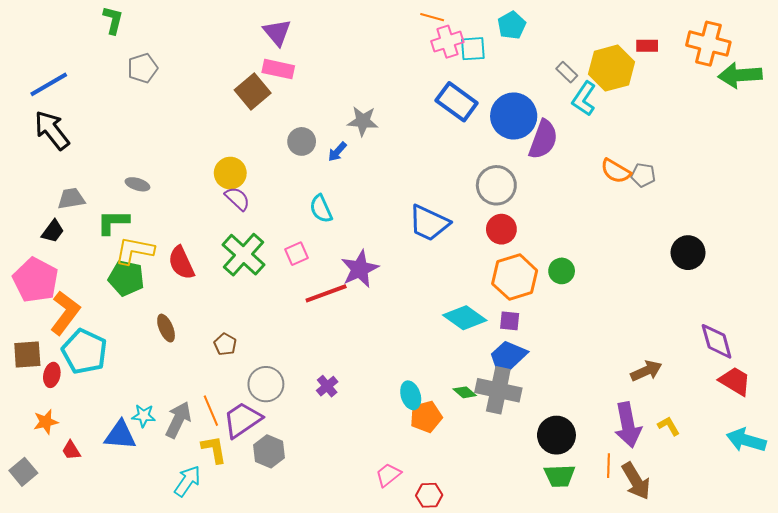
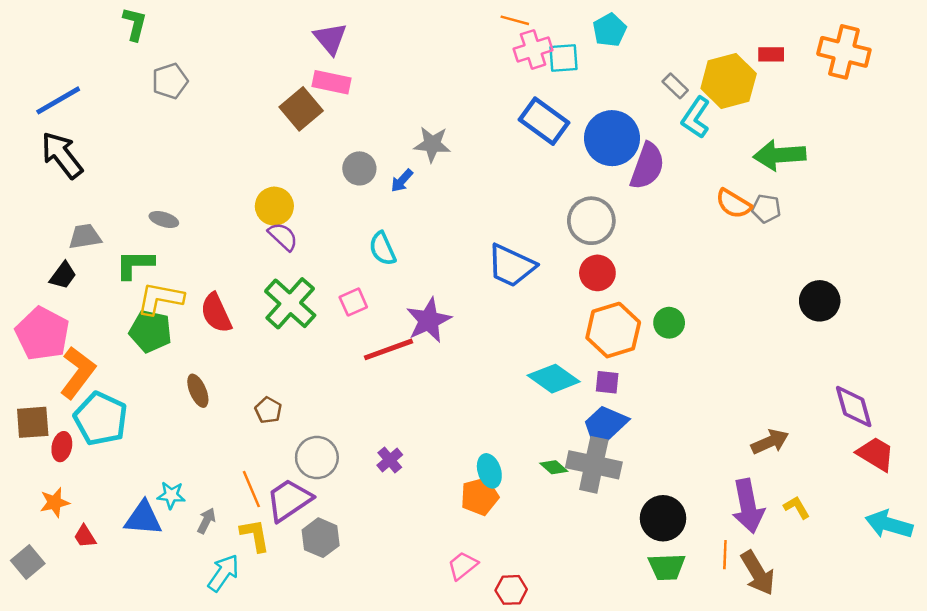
green arrow: (740, 75) -> (780, 155), moved
orange pentagon: (426, 417) -> (480, 496), moved
gray arrow: (178, 420) -> (206, 521), moved, size x0.6

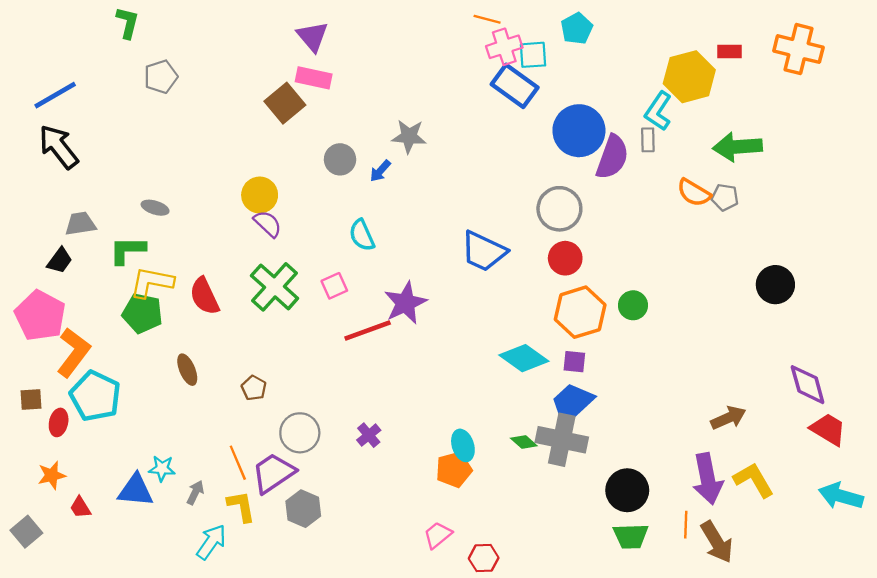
gray rectangle: (675, 86) -> (648, 140), moved, turned 45
blue rectangle: (544, 121) -> (515, 86), moved
brown square: (33, 422) -> (31, 399), size x0.7
yellow L-shape: (797, 507) -> (754, 480), size x1.6

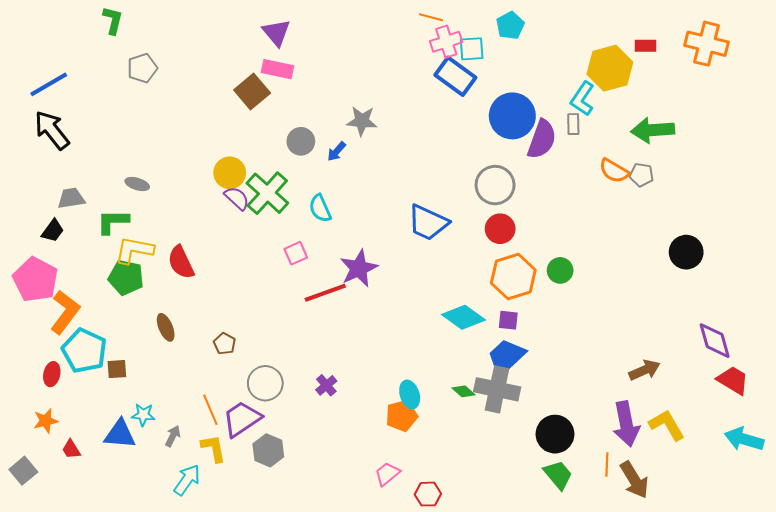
green cross: (275, 287) -> (267, 193), moved
brown square: (31, 399) -> (117, 369), moved
green trapezoid: (631, 536) -> (558, 475), turned -128

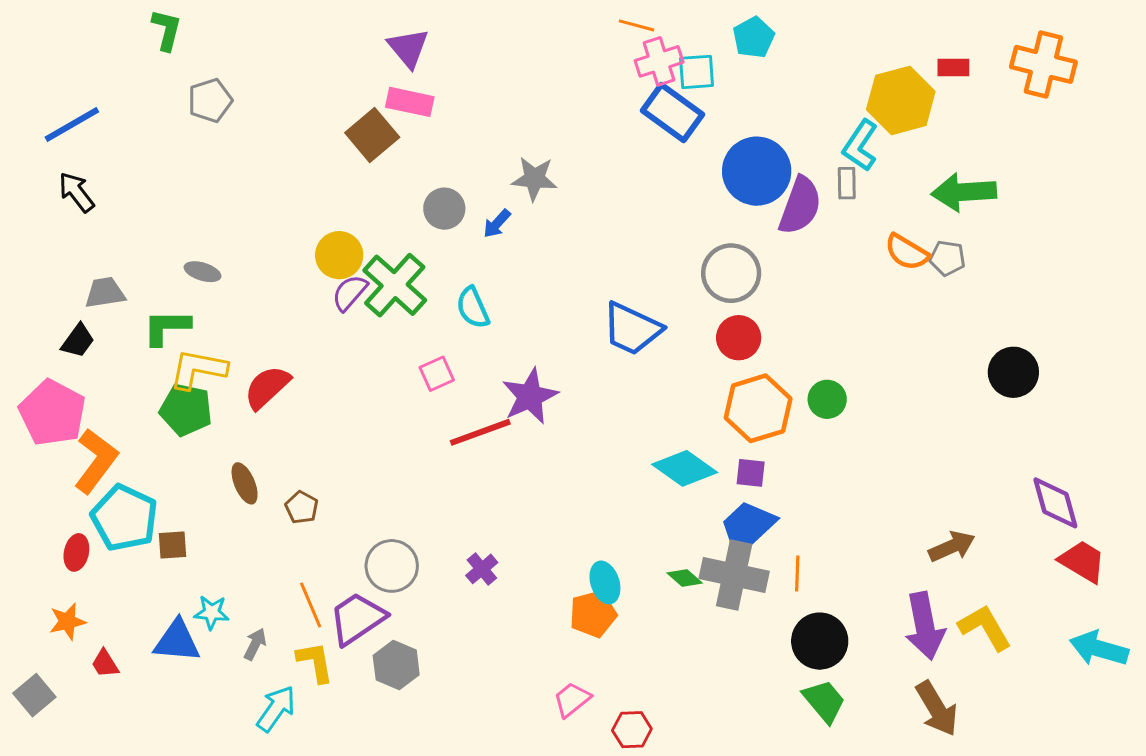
black arrow: (52, 130) -> (76, 192), size x0.7
purple semicircle: (237, 198) -> (350, 293), turned -92
red semicircle: (181, 262) -> (267, 387), turned 72
brown pentagon: (225, 344) -> (302, 507), moved
orange line: (607, 465) -> (797, 573), moved

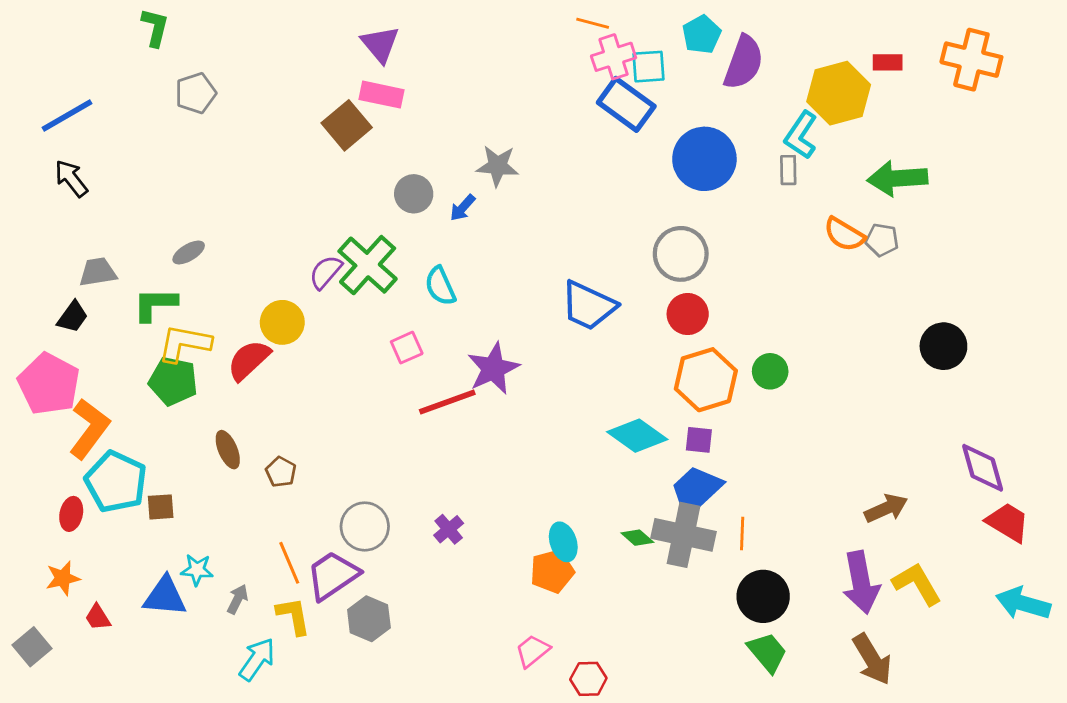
purple semicircle: (800, 206) -> (744, 62), moved
yellow circle: (339, 255) -> (282, 322), moved
gray ellipse: (203, 272) -> (189, 253), turned -48

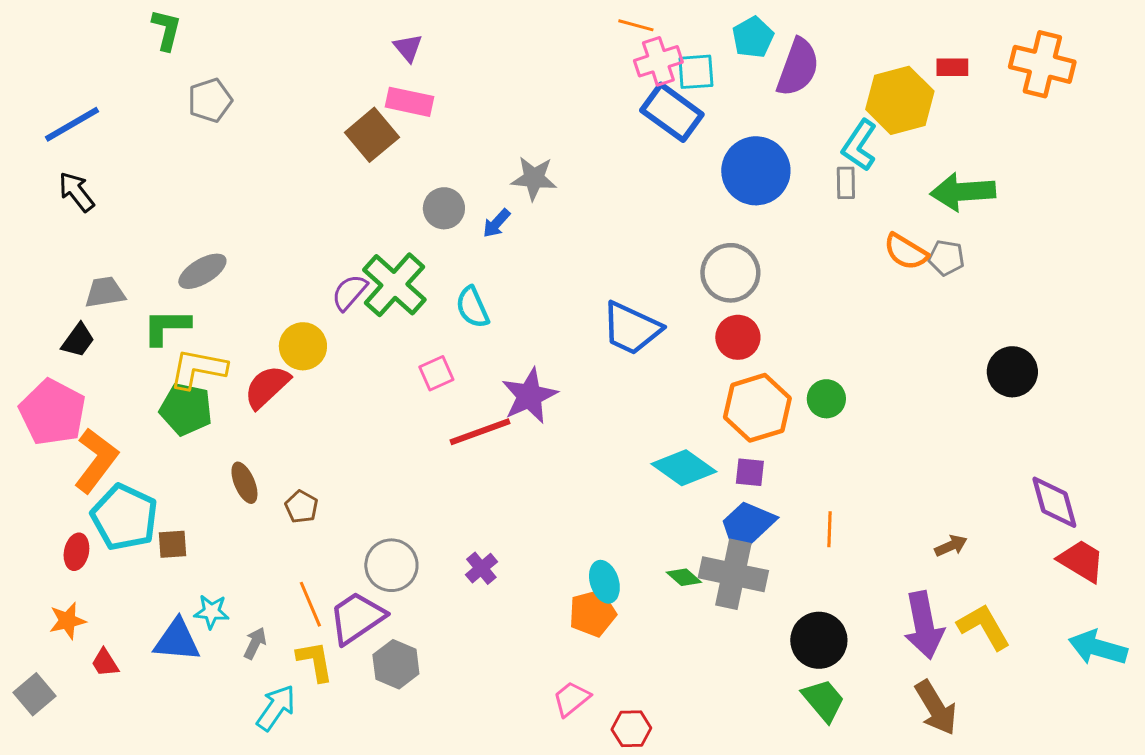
purple triangle: (380, 44) -> (408, 48), size x0.7
gray ellipse: (189, 253) -> (202, 271), size x1.4
brown arrow: (886, 508) -> (951, 546), size x0.7
orange line: (742, 533) -> (829, 529), moved

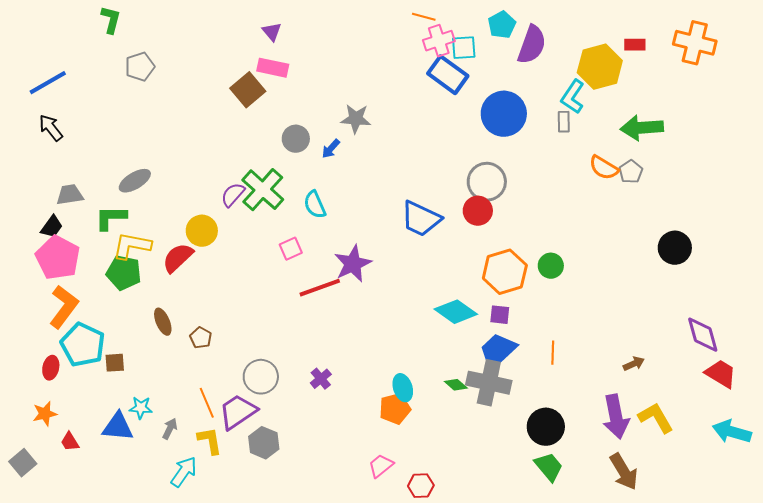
gray pentagon: (946, 258) -> (631, 172), turned 30
red circle: (738, 337) -> (478, 211), moved
pink pentagon: (52, 412) -> (58, 258), moved

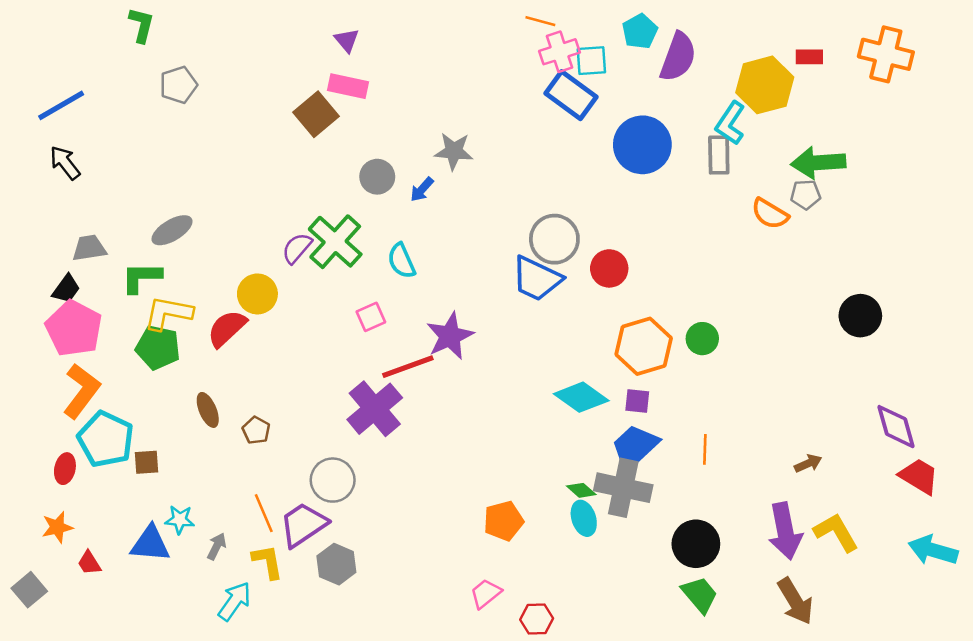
gray rectangle: (564, 122) -> (719, 155), size x1.4
gray pentagon: (631, 172) -> (806, 195), moved, turned 30
gray circle: (487, 182) -> (554, 239), moved
purple cross: (321, 379) -> (375, 409), moved, size x2.0
cyan ellipse: (403, 388) -> (584, 518), moved

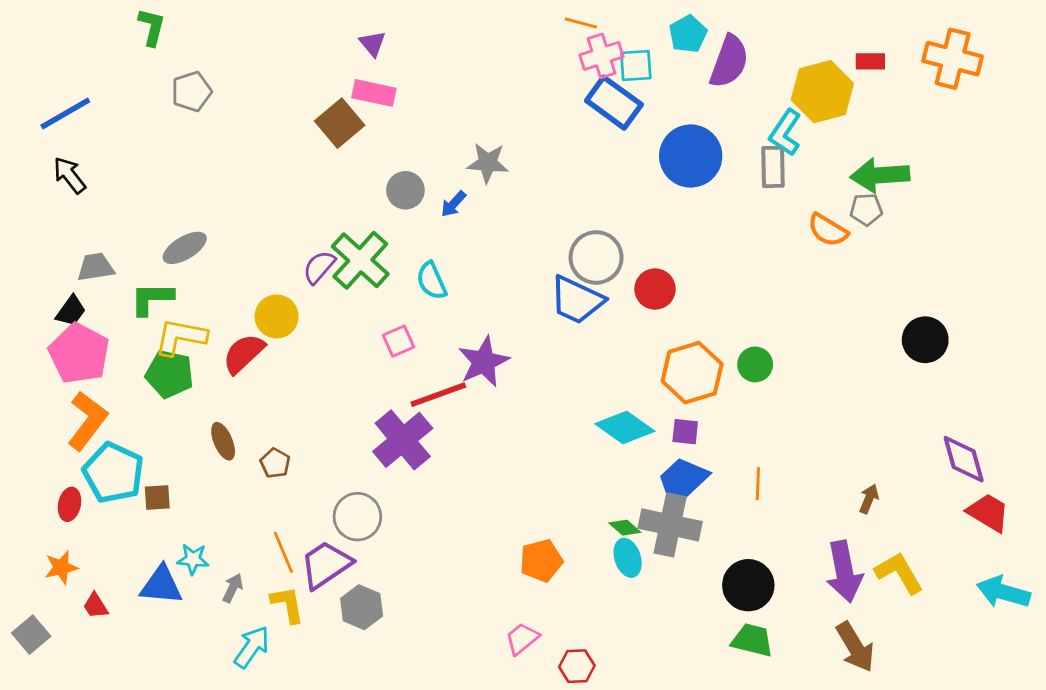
brown arrow: (808, 463) -> (869, 499), turned -44
green trapezoid: (700, 595) -> (752, 640), turned -36

